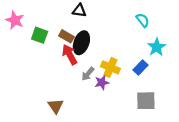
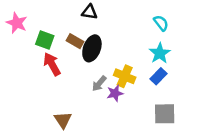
cyan star: (157, 47) -> (160, 53), moved
red arrow: (70, 55) -> (52, 64), moved

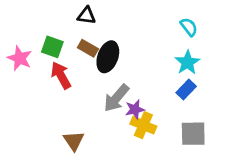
black triangle: (89, 12) -> (86, 16), moved
pink star: (17, 23) -> (20, 58), moved
yellow cross: (125, 76) -> (143, 125), moved
gray arrow: (99, 84) -> (116, 98), size x1.5

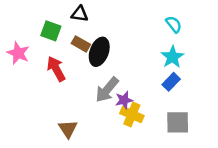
green square: (52, 47) -> (51, 31), moved

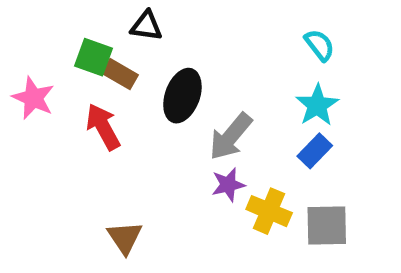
brown rectangle: (81, 44) -> (120, 74), moved
gray arrow: (107, 90) -> (231, 136), moved
yellow cross: (132, 115) -> (269, 211), moved

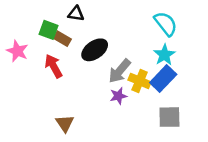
cyan semicircle: (320, 45) -> (166, 24), size x1.5
black ellipse: (182, 96) -> (95, 50), turned 35
blue rectangle: (315, 151) -> (163, 78), size x1.5
yellow cross: (269, 211) -> (140, 81), moved

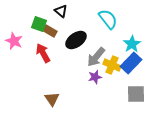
black triangle: (76, 14) -> (61, 11), turned 32
cyan semicircle: (166, 24) -> (108, 19), moved

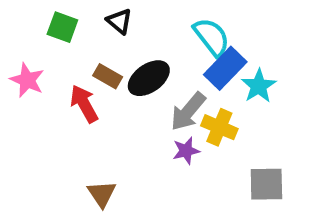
green square: (39, 24) -> (62, 27), moved
brown rectangle: (50, 31) -> (108, 76), moved
blue rectangle: (131, 63) -> (225, 68), moved

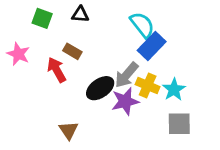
black triangle: (119, 21) -> (80, 14), turned -36
black ellipse: (149, 78) -> (100, 88), moved
cyan star: (259, 86) -> (174, 90), moved
purple star: (186, 151) -> (125, 101), size x1.5

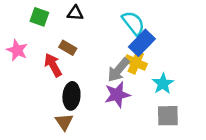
yellow cross: (148, 86) -> (136, 63), moved
black ellipse: (100, 88) -> (71, 96), moved, turned -50

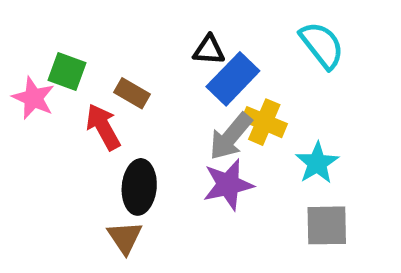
black triangle: (75, 13) -> (209, 50), moved
green square: (39, 17) -> (67, 72), moved
cyan semicircle: (133, 23) -> (322, 45), moved
blue rectangle: (142, 43) -> (233, 79), moved

